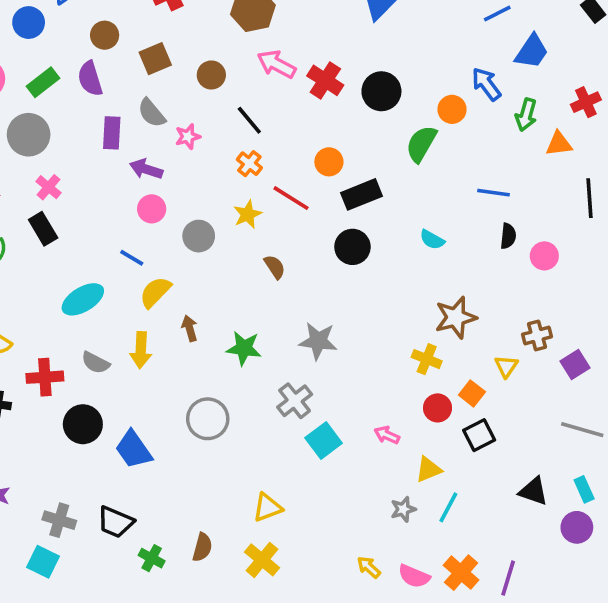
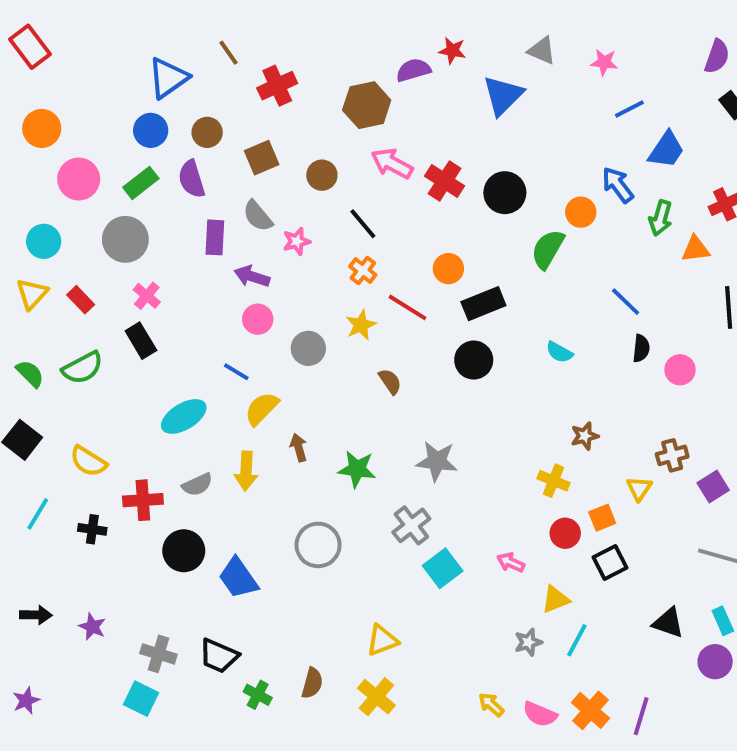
blue circle: (29, 23) -> (151, 130), moved
blue line: (494, 193) -> (626, 302), turned 36
brown star: (456, 317) -> (585, 436), size x0.6
gray semicircle: (96, 363) -> (197, 485), turned -52
orange square: (472, 393) -> (602, 518), turned 30

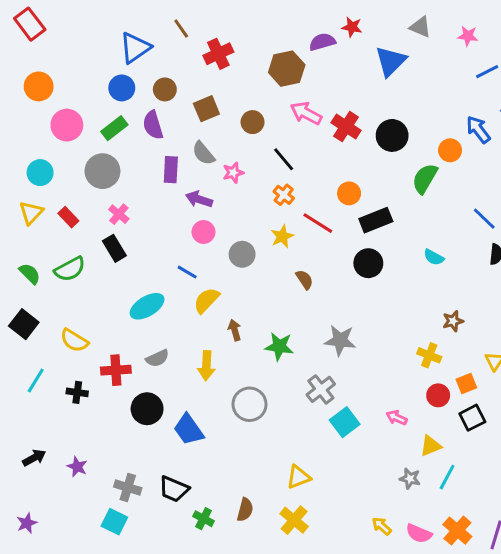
yellow arrow: (246, 471) -> (206, 366), moved
black arrow: (36, 615) -> (34, 458), turned -30
gray star: (528, 642) -> (410, 479), turned 30

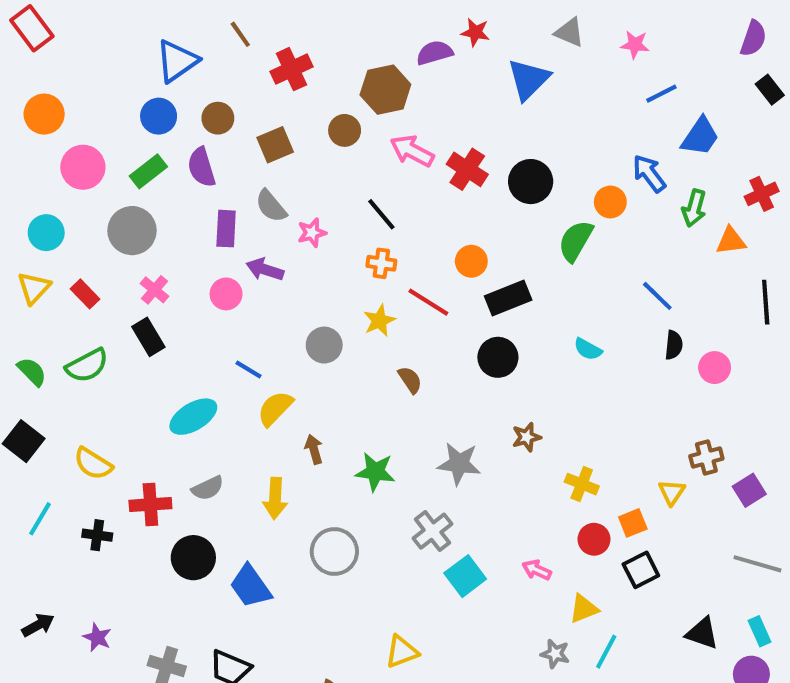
brown circle: (252, 122) -> (345, 130), moved
orange cross: (284, 195) -> (381, 263), turned -30
pink circle: (203, 232) -> (226, 294), moved
brown star: (453, 321) -> (527, 437), moved

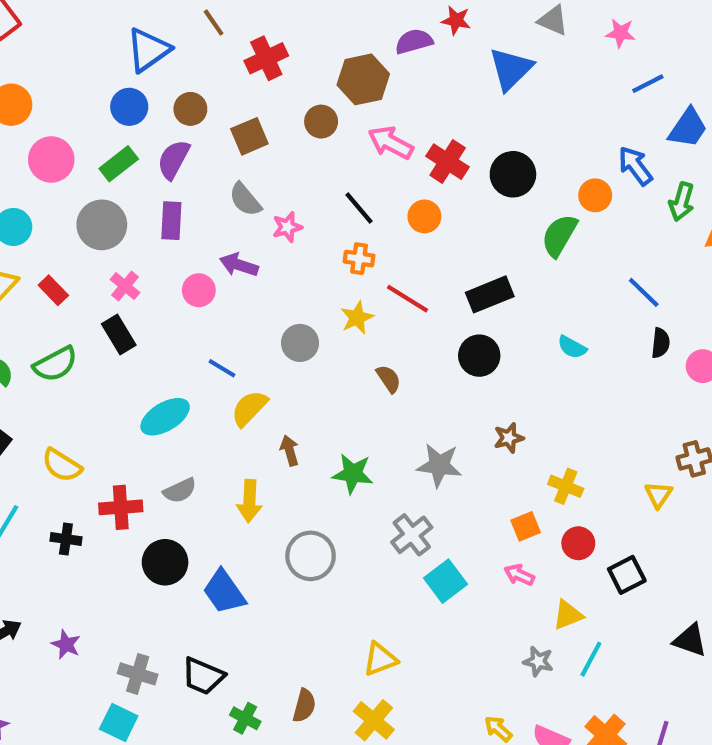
purple semicircle: (202, 167) -> (173, 160), turned 45
purple rectangle: (226, 229) -> (171, 221), moved
orange circle: (471, 261) -> (424, 216), moved
orange square: (633, 523) -> (526, 526), moved

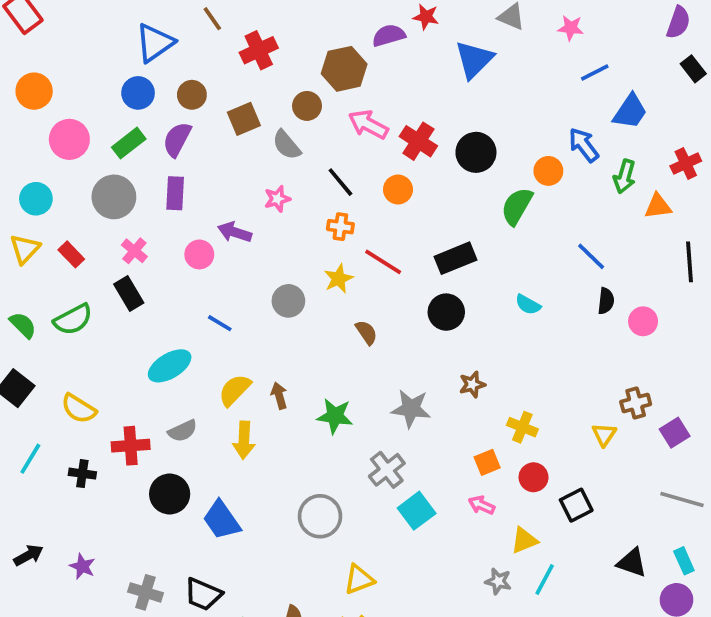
gray semicircle: (245, 200) -> (287, 145), moved
yellow semicircle: (249, 408) -> (235, 390), moved
gray circle: (311, 556) -> (320, 516), moved

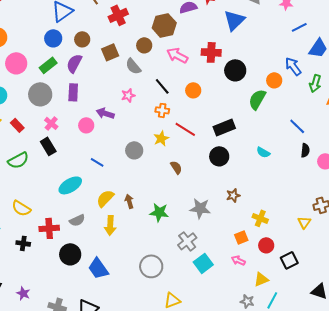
red cross: (418, 141) -> (211, 52), moved, turned -30

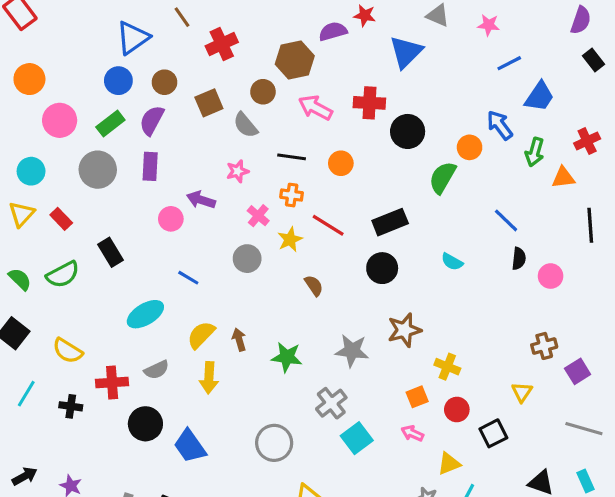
black line: (162, 86) -> (292, 157), turned -42
pink cross: (51, 123) -> (258, 216), moved
brown star: (233, 195) -> (404, 330), size x1.5
yellow triangle: (304, 222) -> (522, 392), moved

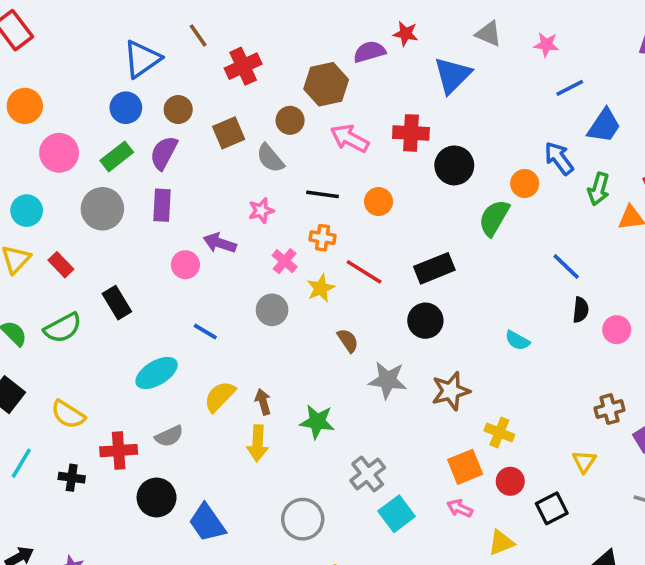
cyan semicircle: (452, 262) -> (517, 340), moved
gray star: (352, 351) -> (388, 380), moved
yellow arrow: (209, 378) -> (258, 443), moved
orange square: (417, 397) -> (465, 467), size x1.4

